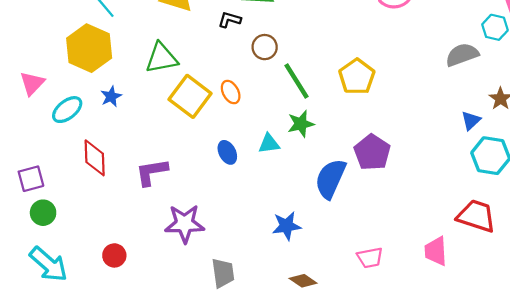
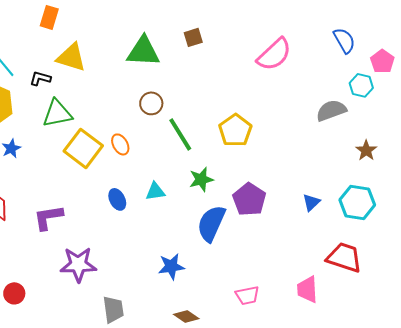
black L-shape: (230, 20) -> (40, 78), moved
blue triangle: (471, 121) -> (311, 202), moved
green star: (301, 124) -> (201, 179), moved

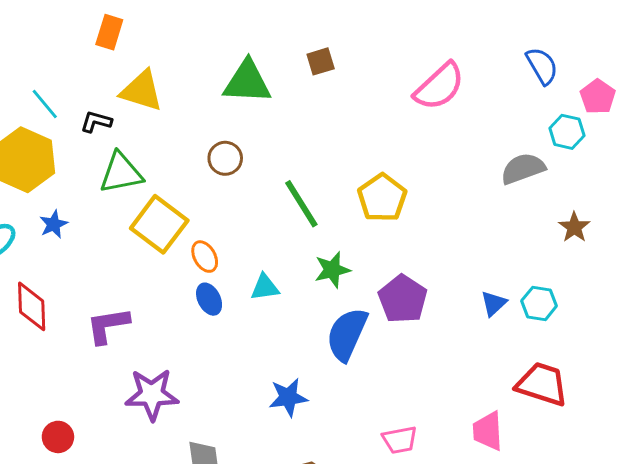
brown circle: (151, 103) -> (225, 158), moved
orange ellipse: (120, 144) -> (205, 257), moved
cyan hexagon: (357, 202) -> (539, 303), moved, size x0.7

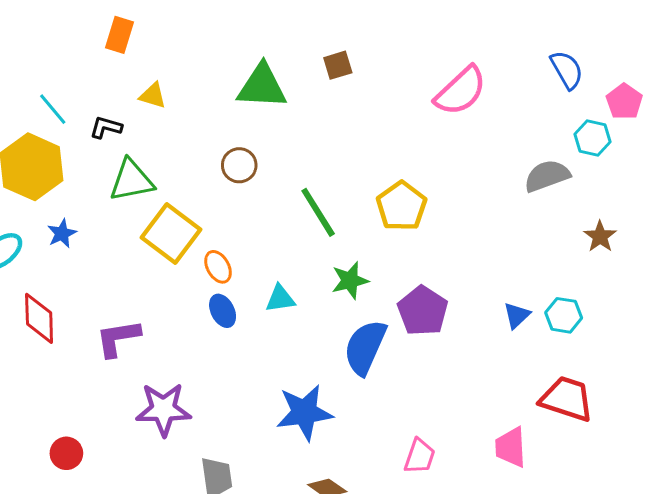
yellow triangle: (142, 91) -> (153, 96), size x0.6
blue star: (288, 397) -> (304, 412), size x1.4
pink trapezoid: (400, 440) -> (420, 456), turned -60

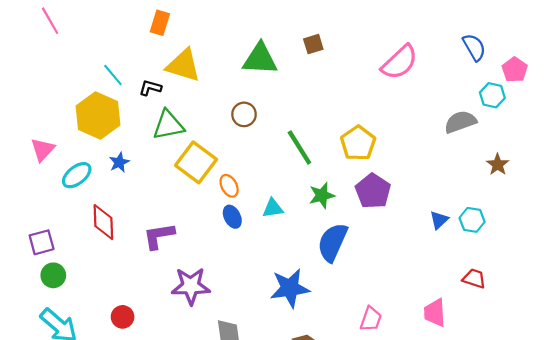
yellow triangle: (153, 96) -> (183, 65), size x1.8
purple pentagon: (423, 311) -> (373, 191), moved
red trapezoid: (567, 399) -> (474, 279), size x0.6

